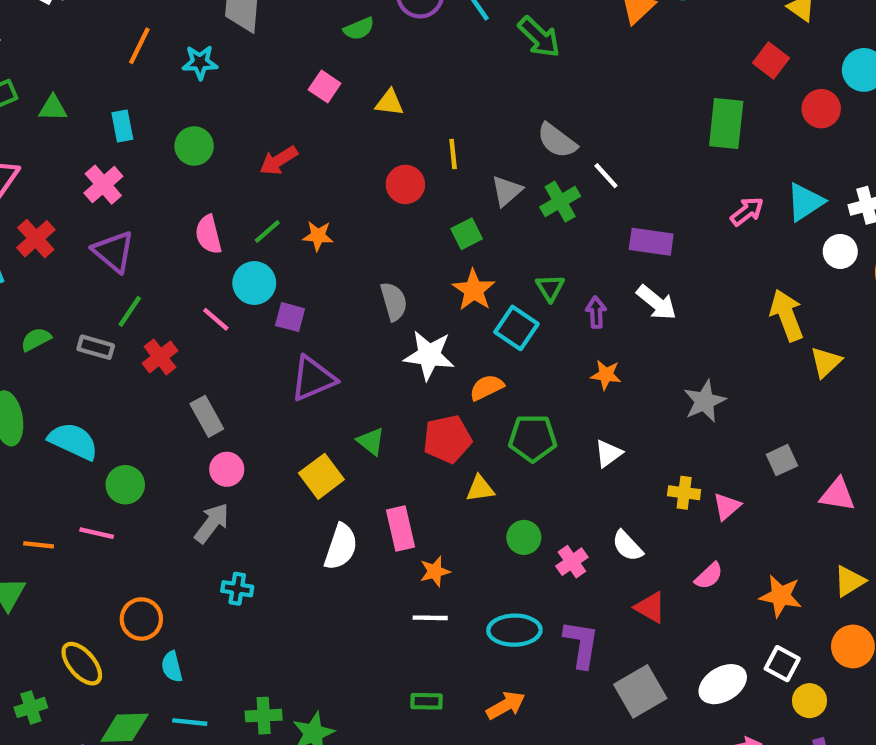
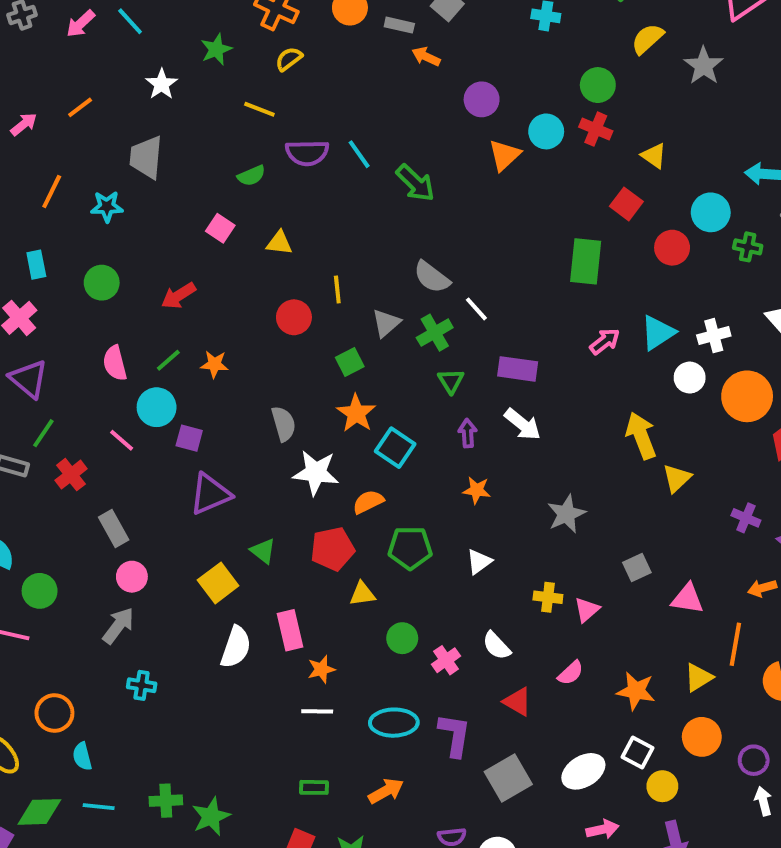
green triangle: (550, 288) -> (451, 381), moved

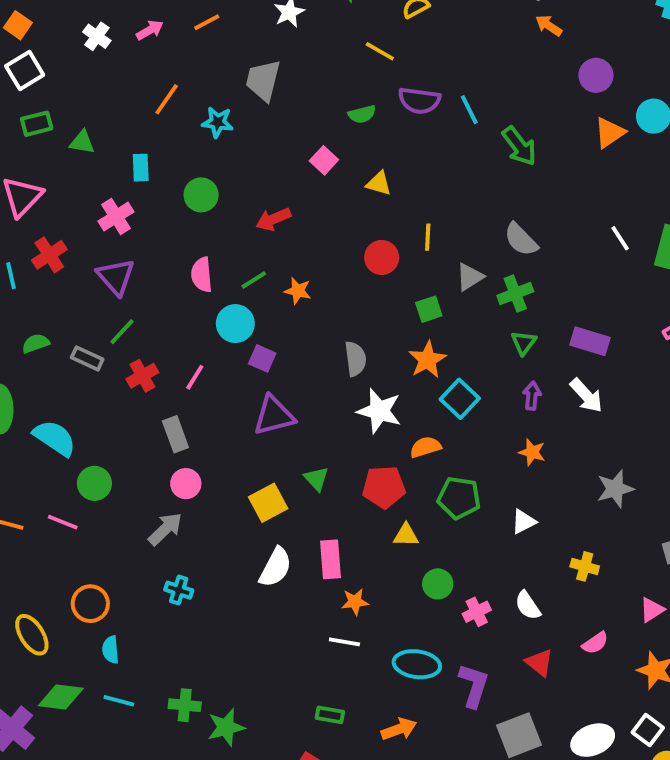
white line: (476, 309) -> (620, 238), moved
pink line: (122, 440) -> (195, 377), moved, turned 72
pink triangle: (587, 610) -> (652, 610), moved

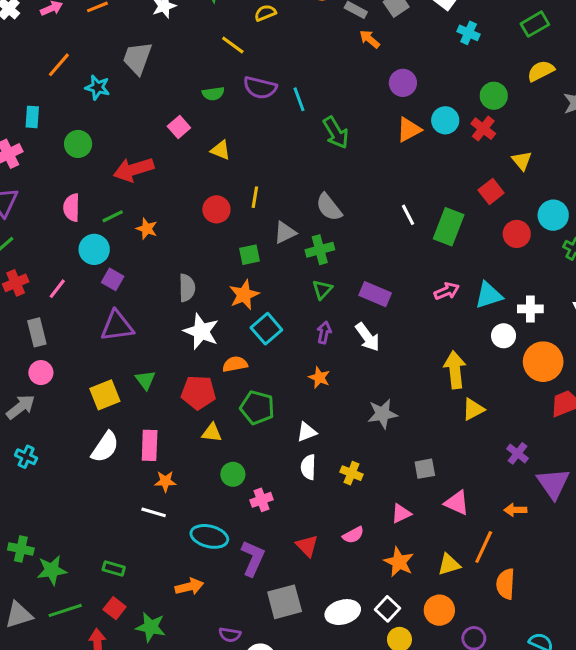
red arrow: (273, 219) -> (134, 170), size x1.4
white semicircle: (528, 605) -> (308, 467), moved, turned 30
green rectangle: (330, 715) -> (114, 568), moved

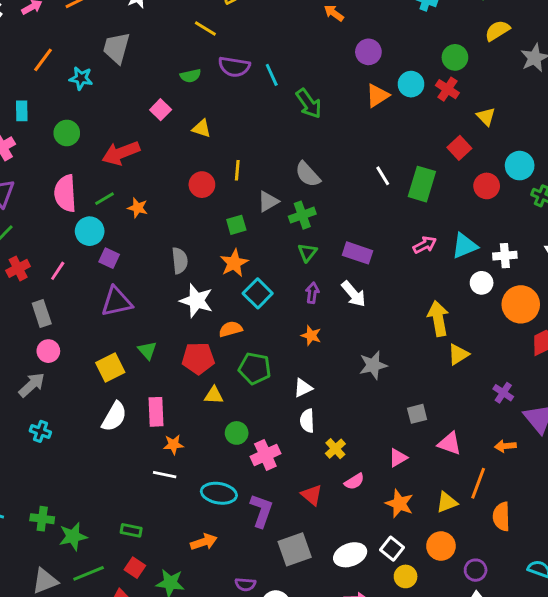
pink semicircle: (72, 208) -> (65, 193), size x1.4
yellow cross: (351, 473) -> (335, 449), moved, turned 30
pink cross: (262, 500) -> (265, 455), size x1.4

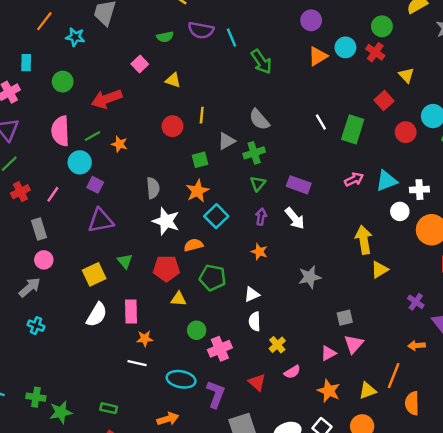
pink triangle: (450, 444) -> (354, 344), moved, turned 50

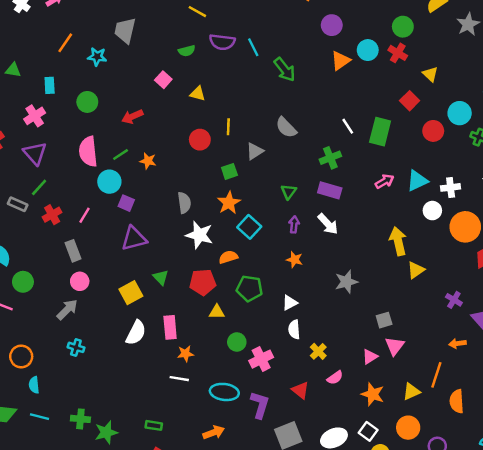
red arrow: (107, 99) -> (132, 117), size x0.7
green cross: (254, 153) -> (330, 158), moved

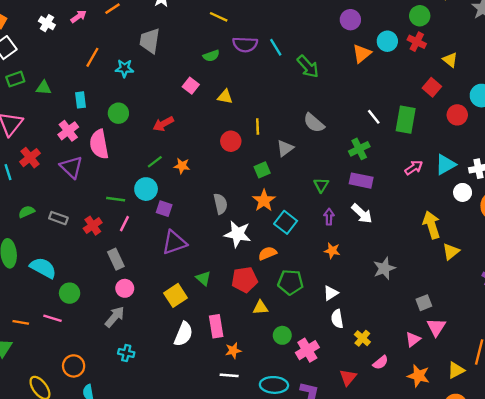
pink semicircle: (88, 151) -> (99, 144), moved
green line: (39, 187) -> (116, 199), moved, turned 60
red triangle: (300, 390) -> (348, 377), turned 36

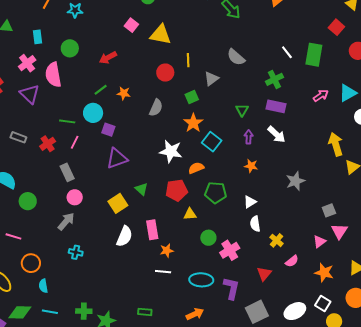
yellow triangle: (225, 97) -> (161, 35), size x1.6
gray semicircle: (220, 204) -> (156, 108), moved, turned 36
pink line: (52, 318) -> (13, 236), moved

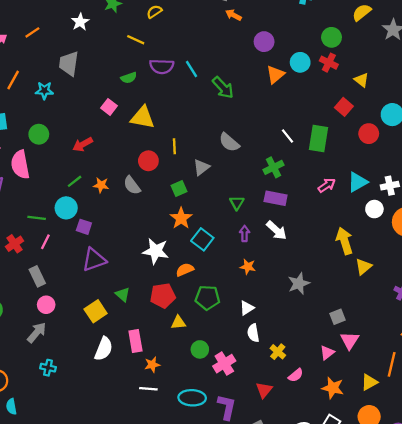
gray semicircle: (156, 108) -> (132, 185), moved, turned 120

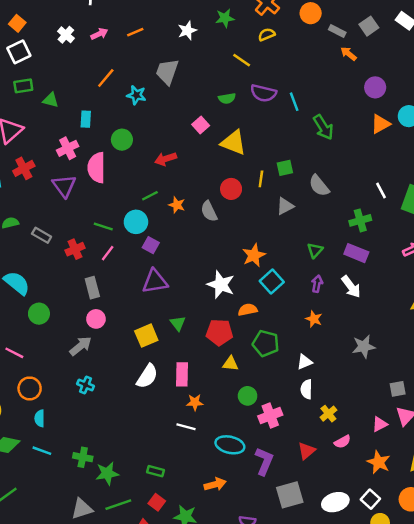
green square: (179, 189) -> (285, 168), moved

